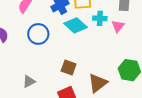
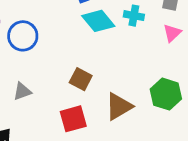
pink triangle: (118, 26) -> (172, 33), moved
blue circle: (38, 34) -> (23, 36), moved

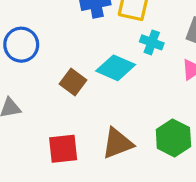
cyan diamond: (98, 21) -> (116, 68), moved, turned -36
brown square: (81, 79) -> (73, 82), moved

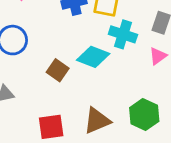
cyan cross: (152, 42) -> (123, 34), size x1.4

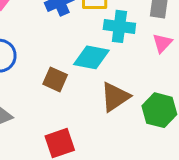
brown triangle: (97, 121) -> (115, 97), moved

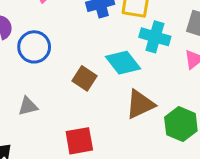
cyan diamond: (91, 57) -> (123, 63), turned 32

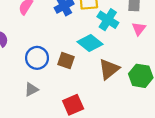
cyan cross: (155, 37) -> (108, 20), turned 30
blue circle: (34, 47) -> (37, 58), moved

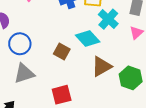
blue circle: (37, 58) -> (20, 44), moved
gray triangle: (31, 89) -> (24, 73), size x1.5

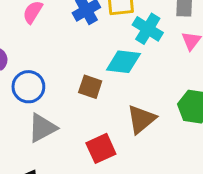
cyan diamond: (88, 39) -> (123, 62), turned -30
brown triangle: (101, 66) -> (141, 119), moved

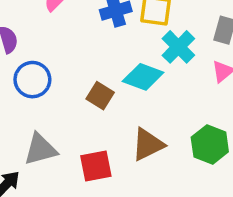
gray triangle: (42, 128) -> (40, 149), moved

